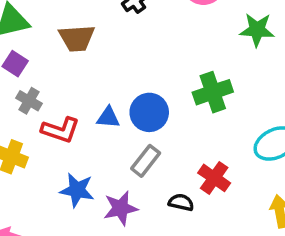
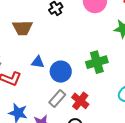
blue triangle: (108, 117) -> (38, 62), moved
red cross: (214, 178) -> (80, 101), moved

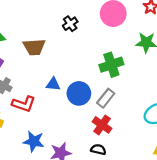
green cross: (97, 62) -> (111, 65), moved
gray rectangle: (57, 98) -> (106, 98), moved

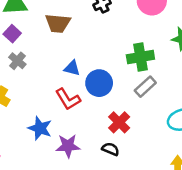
gray rectangle: (106, 98) -> (145, 87), moved
red L-shape: (24, 104) -> (68, 99), moved, turned 30

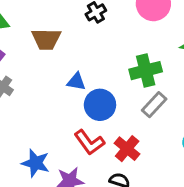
blue triangle: (72, 68) -> (76, 82), moved
red L-shape: (68, 99) -> (89, 142), moved

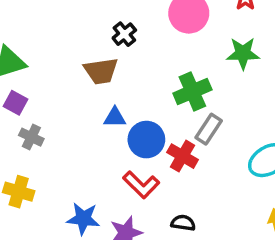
brown trapezoid: (46, 39) -> (101, 71), moved
red cross: (127, 149) -> (183, 156), moved

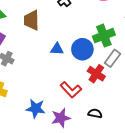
brown trapezoid: (101, 71) -> (32, 20), moved, turned 95
blue circle: (146, 140) -> (82, 49), moved

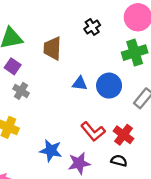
green cross: (104, 36) -> (135, 53), moved
red cross: (96, 74) -> (123, 135), moved

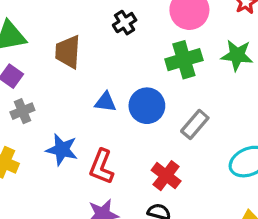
gray cross: (21, 91) -> (22, 111), turned 35
red L-shape: (93, 131) -> (101, 167), moved, turned 60
blue star: (51, 151) -> (62, 150), moved

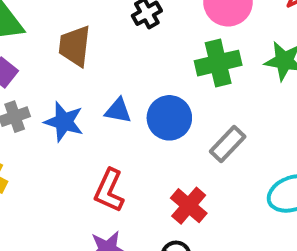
blue star: (62, 150) -> (64, 122), moved

